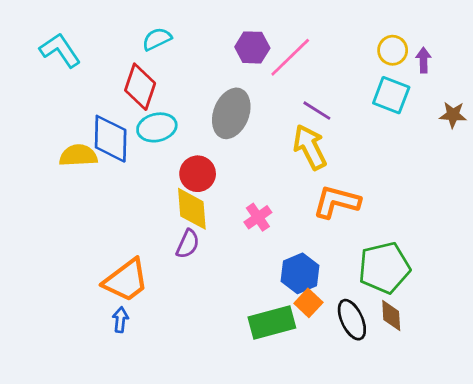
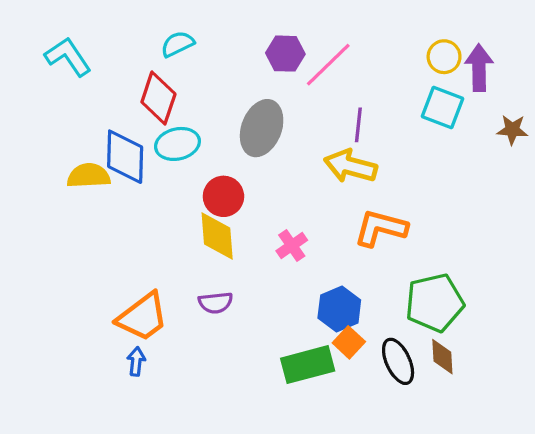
purple arrow: (424, 60) -> (479, 68), size x1.6
purple line: (317, 111) -> (358, 125), turned 64
yellow arrow: (310, 147) -> (350, 166), turned -48
purple semicircle: (188, 244) -> (216, 303), moved, turned 60

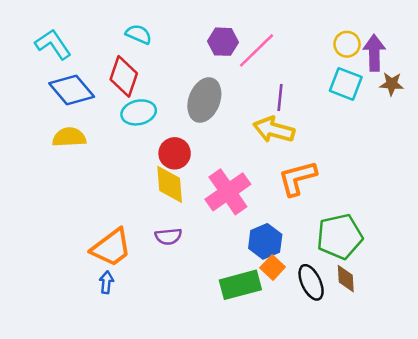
cyan semicircle: (177, 44) -> (139, 34), turned 50
brown star: (512, 130) -> (392, 84), moved
blue diamond: (125, 157) -> (72, 90), moved, turned -42
orange L-shape: (381, 228) -> (297, 178), turned -30
pink cross: (292, 246) -> (228, 192), size x1.8

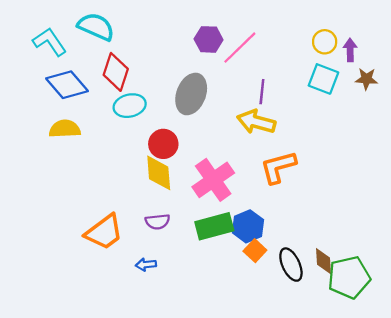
cyan semicircle: (139, 34) -> (96, 27), moved, size x1.5
purple arrow: (374, 53) -> (350, 50), size x0.7
green pentagon: (340, 236) -> (349, 277), moved
blue arrow: (106, 282) -> (146, 265), moved, turned -102
green rectangle: (240, 285) -> (214, 226), moved

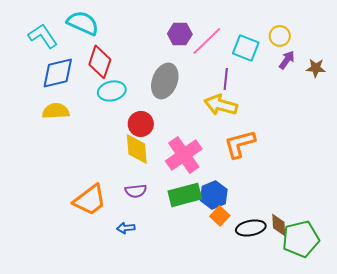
purple arrow: (350, 50) -> (287, 60), moved, turned 36
cyan square: (323, 79) -> (246, 48), moved
blue diamond: (67, 85) -> (58, 73), turned -63
black ellipse: (291, 265) -> (251, 228), turned -76

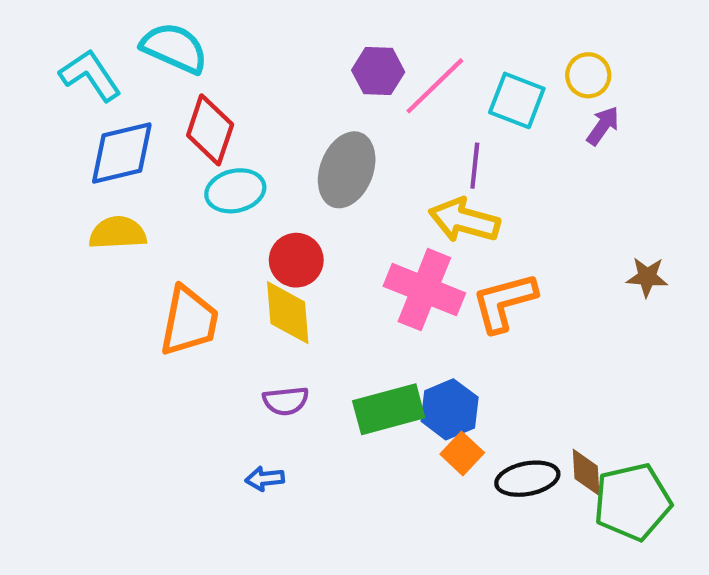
brown star: (316, 68) -> (647, 277), moved
pink cross: (184, 155) -> (424, 290), moved, turned -33
orange trapezoid: (90, 200) -> (189, 321), moved, turned -42

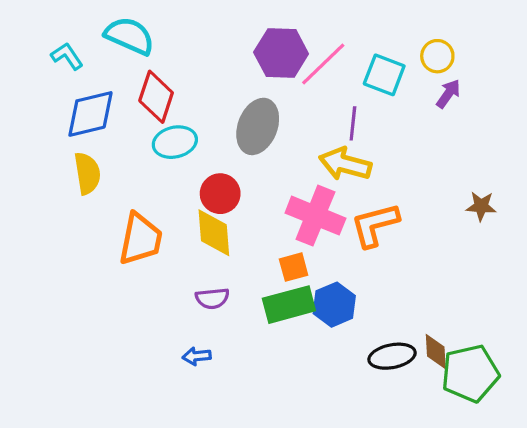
purple hexagon: (378, 71) -> (281, 53), size x1.4
cyan L-shape: (90, 75) -> (67, 56), size x0.7
yellow semicircle: (118, 233) -> (87, 173), turned 84
orange square: (462, 453) -> (294, 267), moved, turned 32

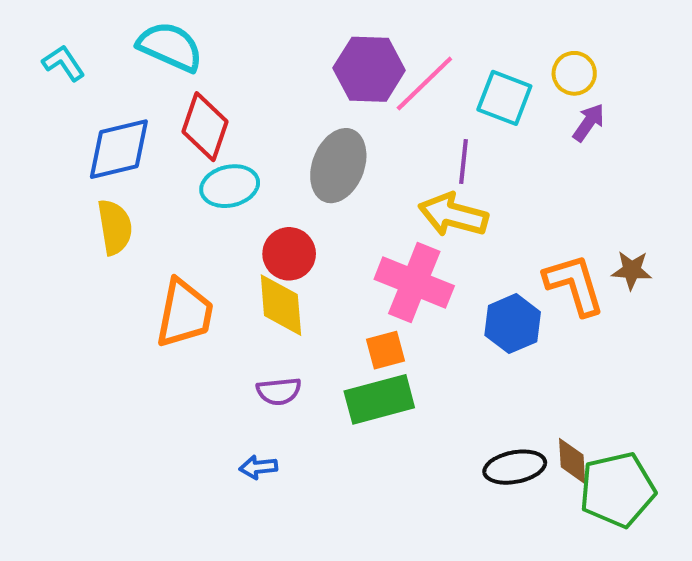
cyan L-shape: (67, 56) -> (63, 63), moved
orange L-shape: (375, 225) -> (574, 285), moved, turned 88
blue hexagon: (334, 305) -> (513, 324), moved

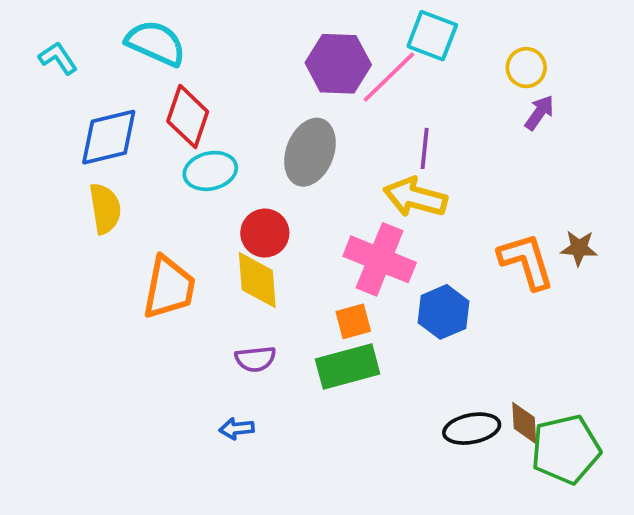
cyan square: (504, 98) -> (432, 36), moved
blue hexagon: (513, 324) -> (443, 312), moved

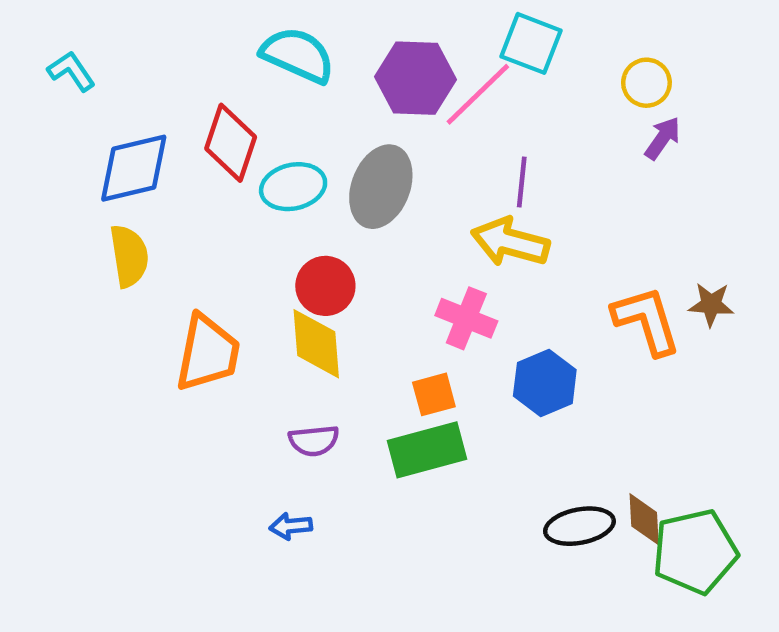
cyan semicircle: (156, 43) -> (298, 55), moved
cyan ellipse: (210, 171) -> (293, 187), moved
pink cross: (380, 259) -> (466, 318), size x0.7

